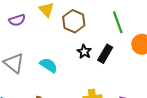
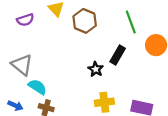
black star: (84, 52) -> (96, 69), moved
cyan semicircle: (49, 65) -> (37, 87), moved

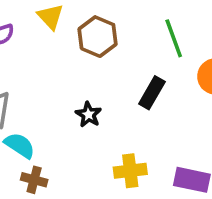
black star: (96, 69) -> (89, 115), moved

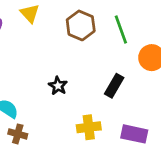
brown hexagon: (98, 37) -> (81, 25), moved
black rectangle: (152, 93) -> (114, 86), moved

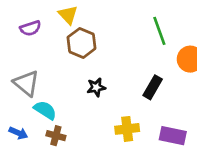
brown hexagon: (81, 25) -> (81, 43), moved
black star: (58, 86) -> (96, 87), turned 30

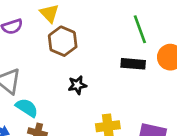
black rectangle: (153, 87) -> (133, 64), moved, turned 65

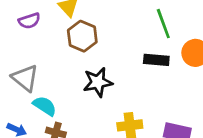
black star: (77, 85) -> (98, 82), size x1.5

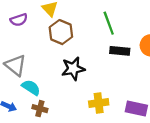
green line: (163, 24) -> (109, 23), moved

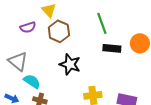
purple semicircle: (19, 20) -> (28, 27), moved
black star: (73, 69) -> (70, 64), turned 30

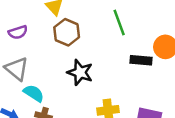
purple semicircle: (28, 27) -> (18, 32), moved
black rectangle: (112, 48) -> (141, 60), moved

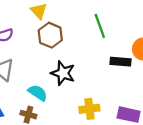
cyan semicircle: (34, 93) -> (38, 93), moved

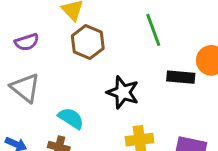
black star: (63, 73) -> (123, 92), moved

